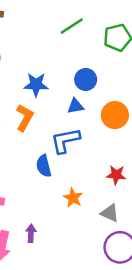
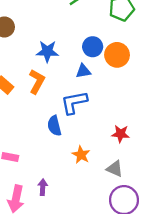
orange circle: (115, 115) -> (117, 55), moved

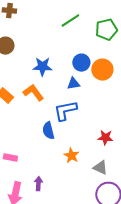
orange L-shape: (37, 82) -> (33, 93), turned -65

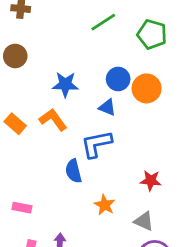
green pentagon: (106, 30) -> (152, 34), turned 30
blue triangle: (73, 84) -> (107, 107), turned 32

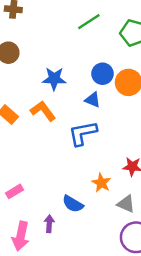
blue semicircle: (73, 171) -> (73, 204), moved, turned -45
orange star: (105, 205) -> (101, 183), moved
pink rectangle: (22, 208) -> (15, 191), turned -42

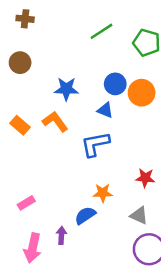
orange star: (101, 183) -> (103, 193), moved, turned -30
blue semicircle: (73, 204) -> (85, 215), turned 115

